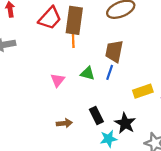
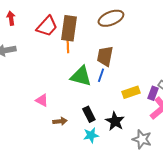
green triangle: (88, 73) -> (81, 76), size x1.6
pink triangle: (58, 80) -> (42, 100), moved, turned -40
cyan star: (109, 139) -> (91, 135), moved

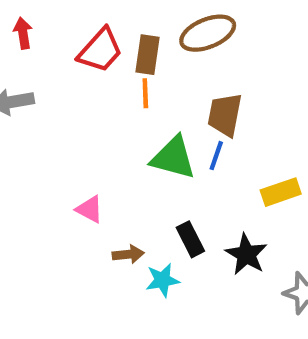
brown ellipse: (111, 18) -> (208, 33), moved
brown rectangle: (69, 28) -> (147, 55), size x0.7
cyan star: (91, 135) -> (163, 280), moved

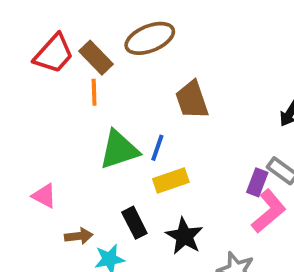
brown rectangle: (147, 55) -> (96, 58), turned -52
brown trapezoid: (225, 115) -> (192, 100), moved, turned -30
green triangle: (173, 158) -> (119, 150), turned -33
yellow rectangle: (281, 192) -> (171, 180), moved

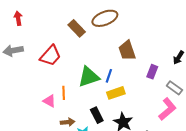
red trapezoid: (54, 54) -> (50, 56), moved
orange line: (94, 92) -> (64, 93), moved
purple rectangle: (257, 182) -> (152, 72), moved

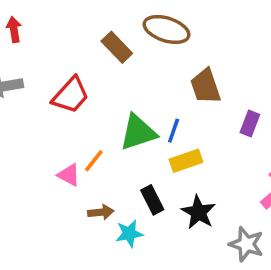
brown ellipse: (105, 18) -> (166, 29), turned 40
orange line: (64, 93) -> (94, 161), turned 40

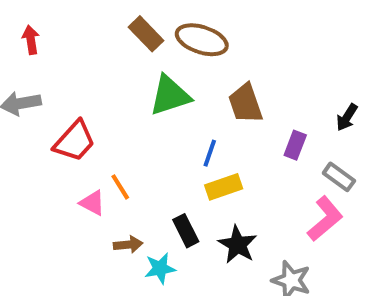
brown rectangle: (117, 47) -> (146, 34), moved
red trapezoid: (71, 95) -> (74, 141), moved
green triangle: (138, 132) -> (170, 95), moved
orange line: (94, 161) -> (120, 187), turned -70

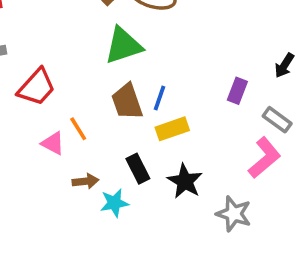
brown trapezoid: (245, 103) -> (127, 102), moved

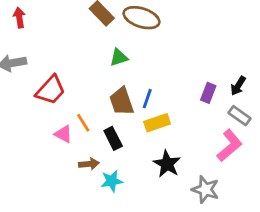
green triangle: (123, 46) -> (119, 57), size x0.6
black arrow: (284, 65) -> (238, 86), moved
black rectangle: (138, 169) -> (113, 138), moved

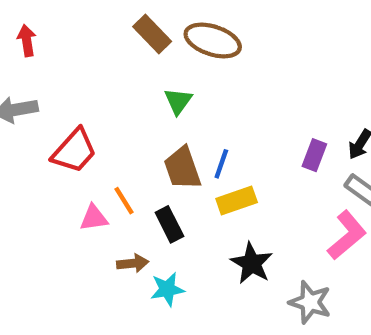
green triangle: (119, 57) -> (178, 101), turned -36
pink triangle: (63, 134) -> (94, 218), turned -36

